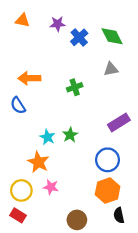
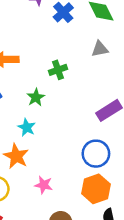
green star: (70, 135) -> (36, 97), moved
pink star: (51, 187) -> (44, 185), moved

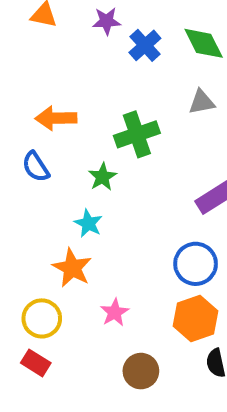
green cross: (58, 70) -> (137, 134), size x1.5
pink star: (44, 185) -> (115, 312), turned 30

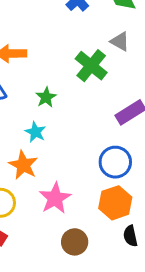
gray triangle: (202, 102) -> (120, 42), turned 40
green cross: (137, 134) -> (91, 66), moved, turned -32
pink star: (115, 312) -> (55, 198), size x1.5

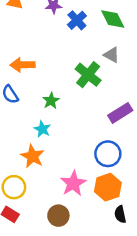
pink star: (55, 198) -> (73, 183), moved
brown circle: (75, 242) -> (58, 216), moved

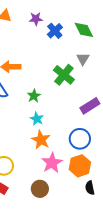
gray triangle: (112, 55) -> (83, 59), turned 32
cyan star: (42, 129) -> (37, 119), moved
orange star: (32, 156) -> (41, 140), moved

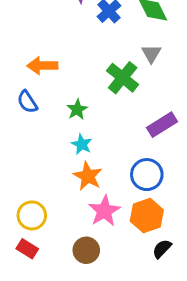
black semicircle: (90, 188) -> (162, 249), turned 56

